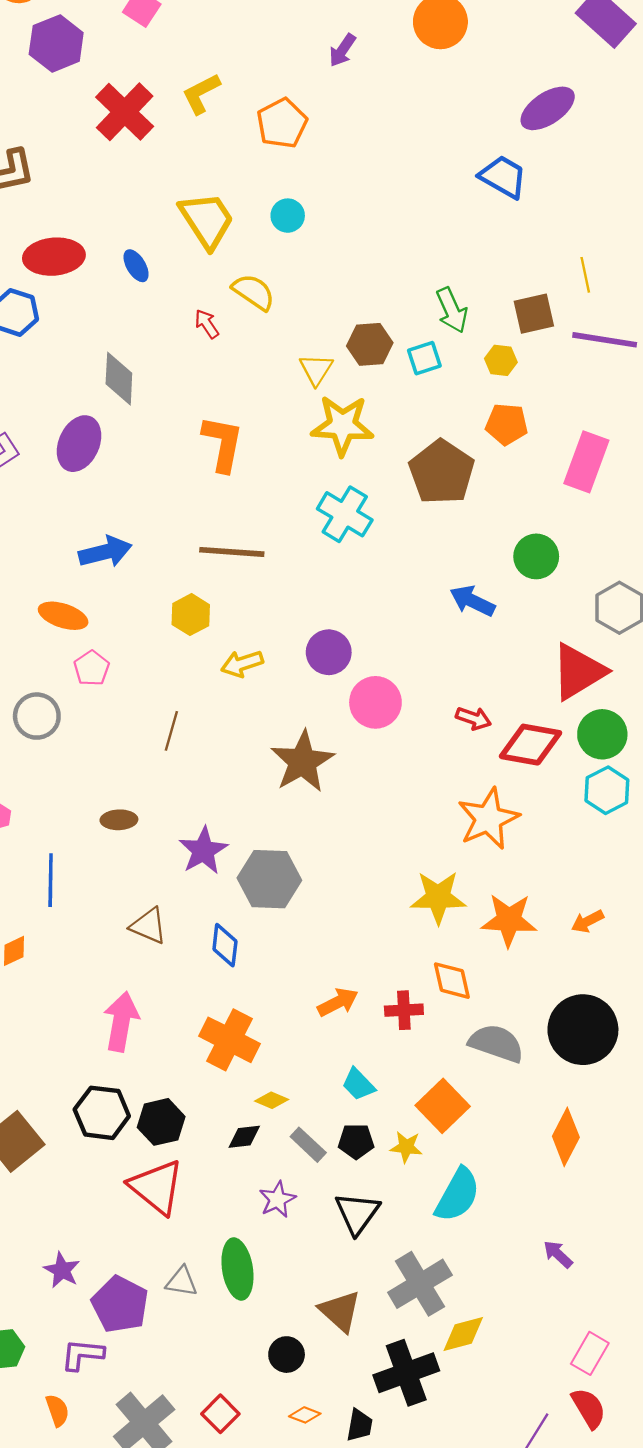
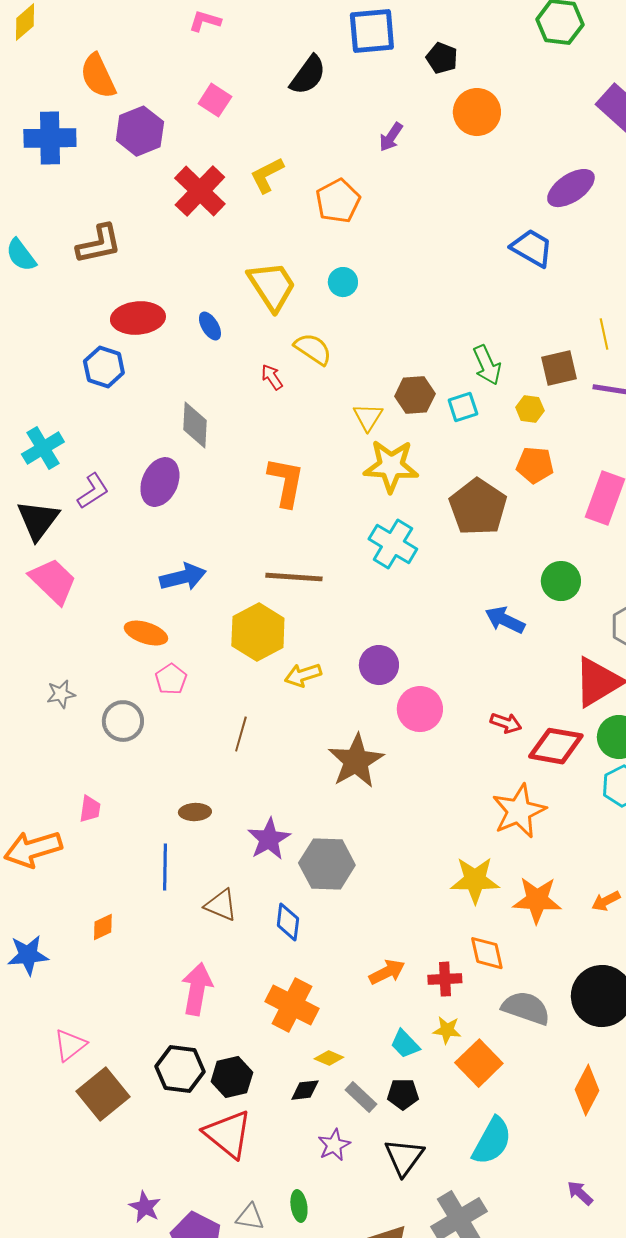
yellow hexagon: (191, 615) -> (258, 632), size x1.6
blue line: (51, 880) -> (165, 867), moved
yellow star: (406, 1147) -> (447, 1030), moved
green ellipse: (237, 1269) -> (299, 1206), size x0.6

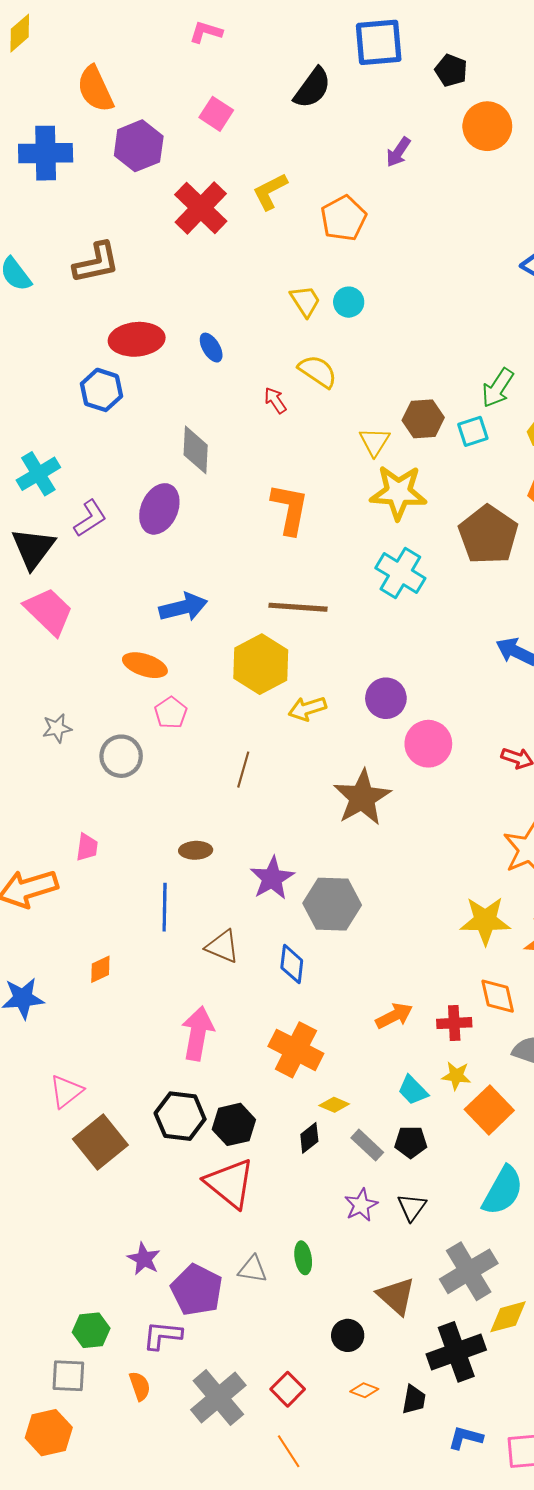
yellow trapezoid: (272, 286) -> (305, 301), moved, size x0.6
green arrow: (487, 365) -> (498, 388), turned 57
black diamond: (305, 1090) -> (309, 1138), turned -32
purple star: (334, 1145) -> (361, 1205), moved
black triangle: (404, 1157) -> (412, 1207), size x0.7

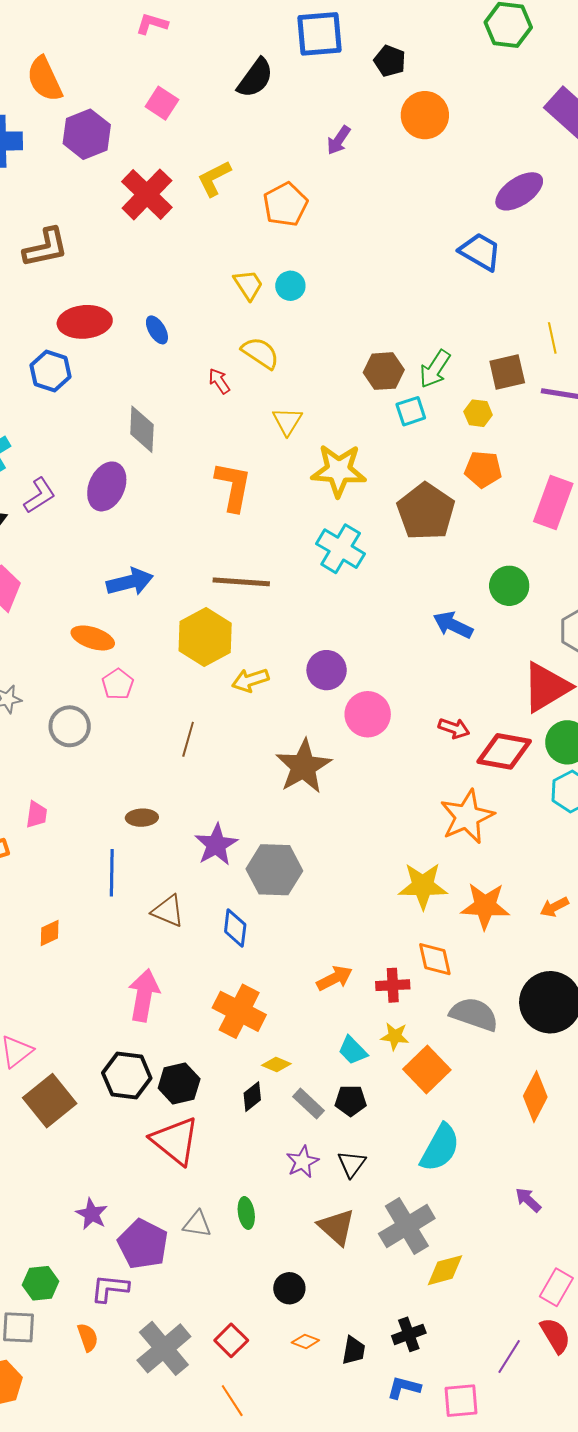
brown hexagon: (423, 419) -> (384, 371), moved
yellow triangle: (375, 442) -> (287, 421), moved
brown triangle: (396, 1296) -> (337, 1227), moved
black cross: (456, 1352) -> (409, 1334), moved, size x0.6

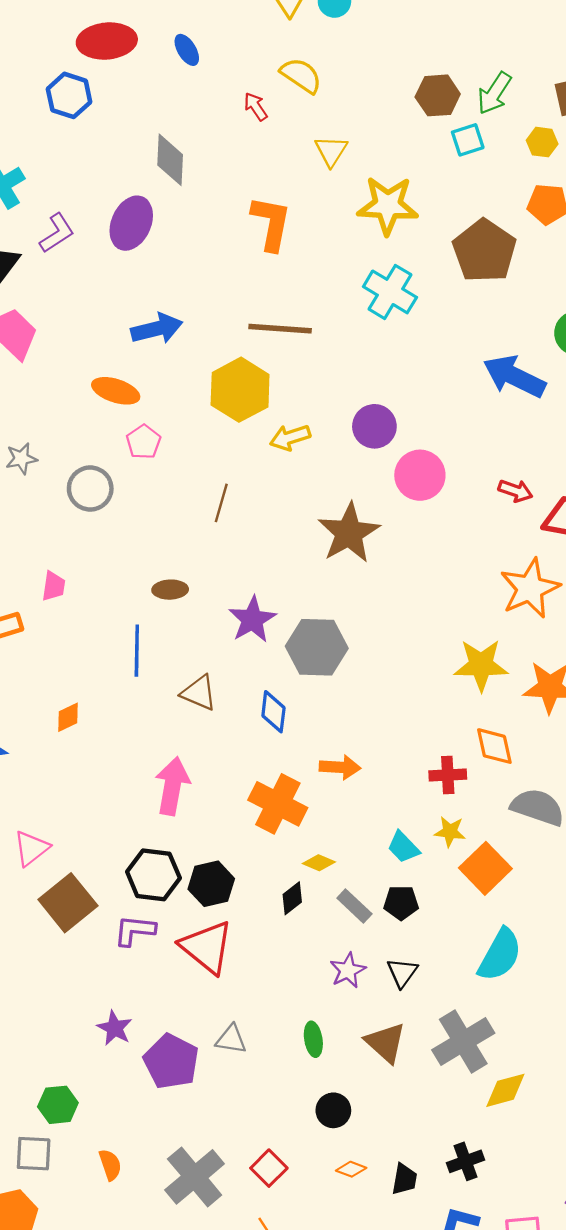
blue arrow: (453, 625) -> (514, 376), size x1.4
orange arrow: (335, 978) -> (340, 767), moved, turned 30
green ellipse: (246, 1213) -> (313, 1039), moved
purple L-shape: (110, 1288) -> (135, 930), moved

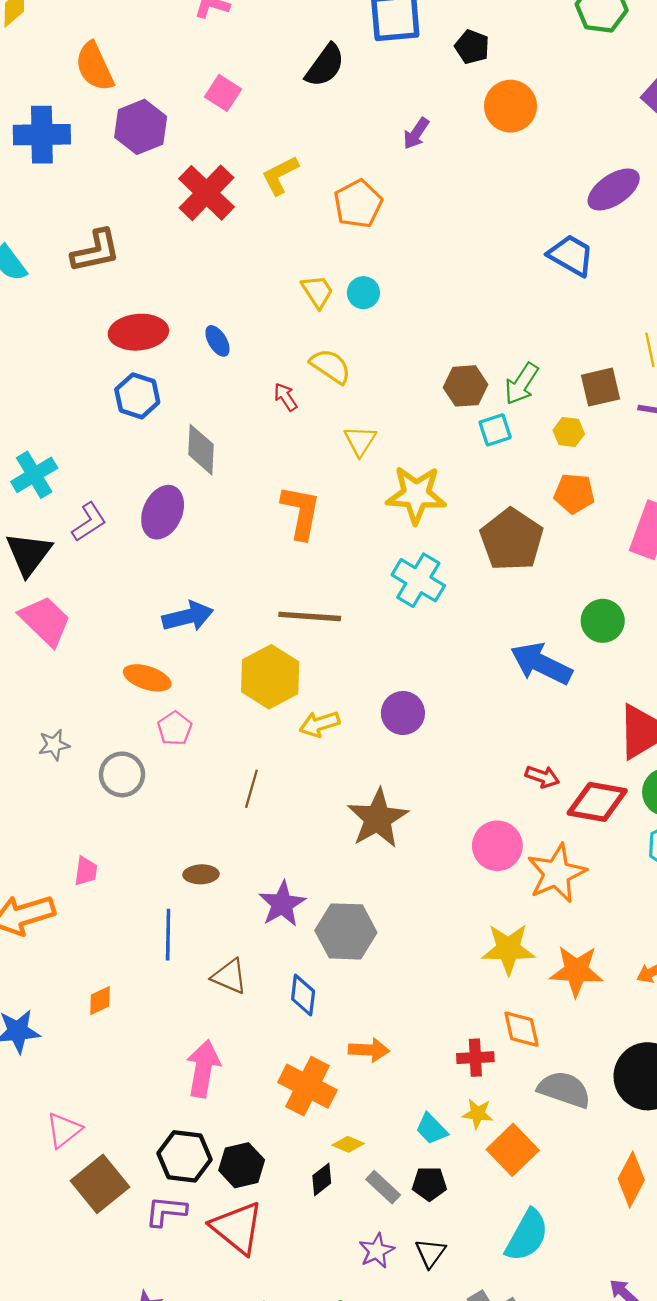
blue hexagon: (69, 95) -> (137, 396), moved
pink circle: (420, 475) -> (497, 846), moved

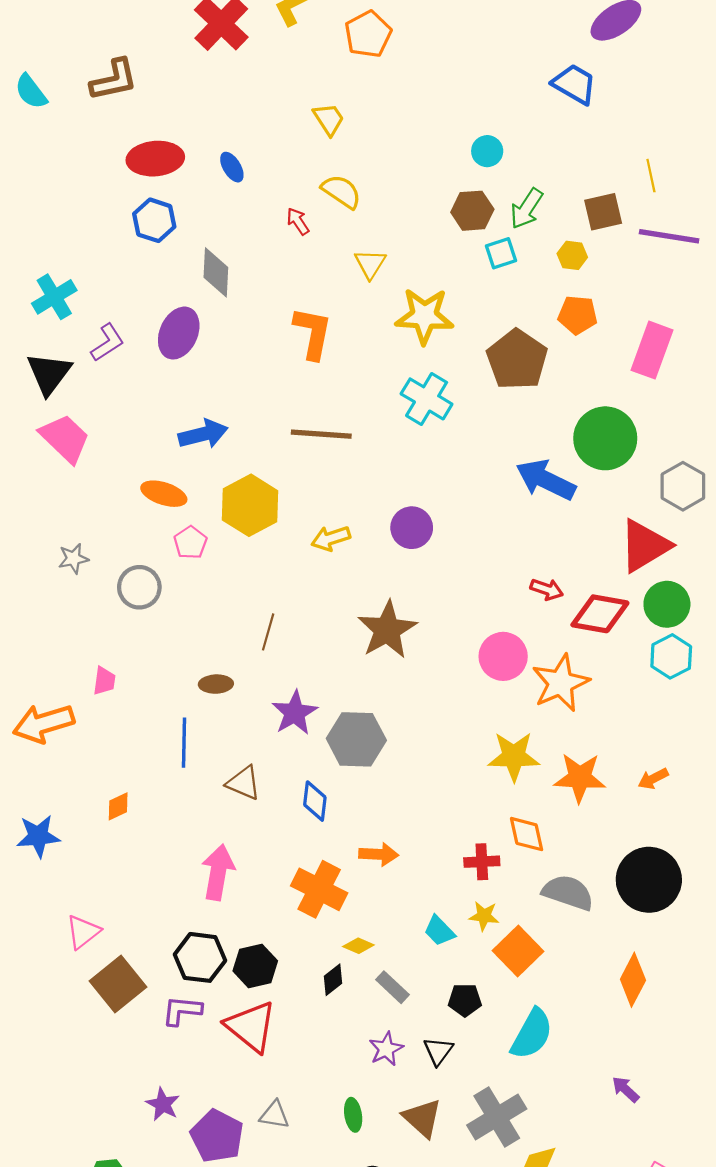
cyan circle: (363, 293) -> (487, 151), moved
green circle: (603, 621) -> (605, 438), size x1.5
yellow hexagon: (270, 677) -> (250, 505), moved
brown line: (251, 789) -> (268, 632), moved
black pentagon: (429, 1184) -> (465, 1000), moved

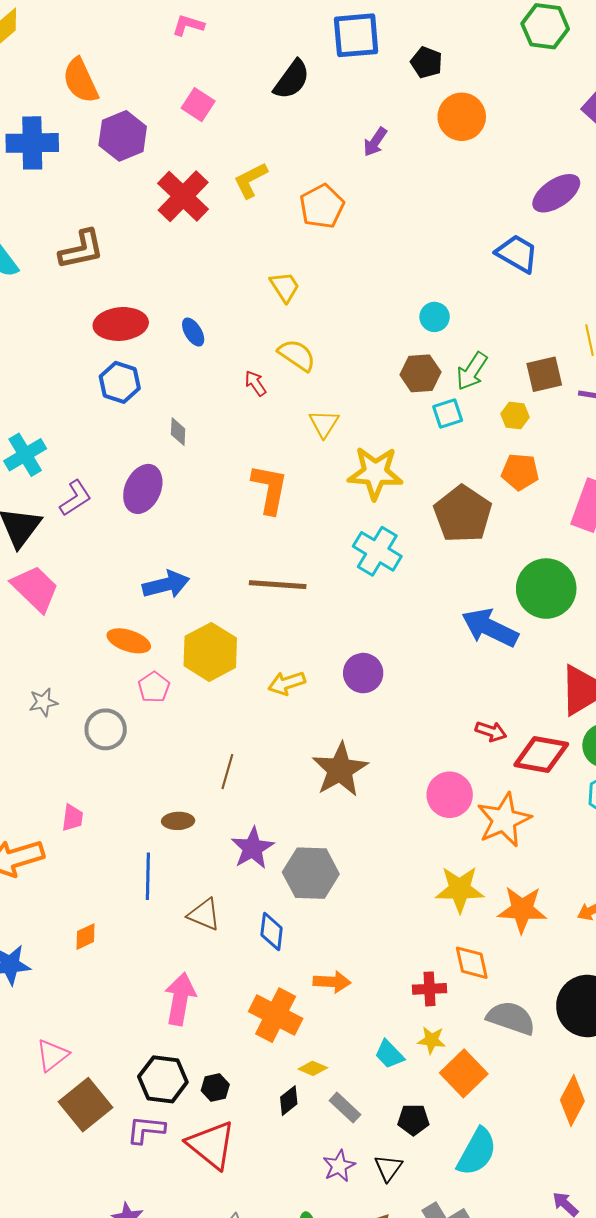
gray diamond: (216, 272) -> (178, 432), size x0.6
black hexagon: (255, 966) -> (215, 1087), size x0.7

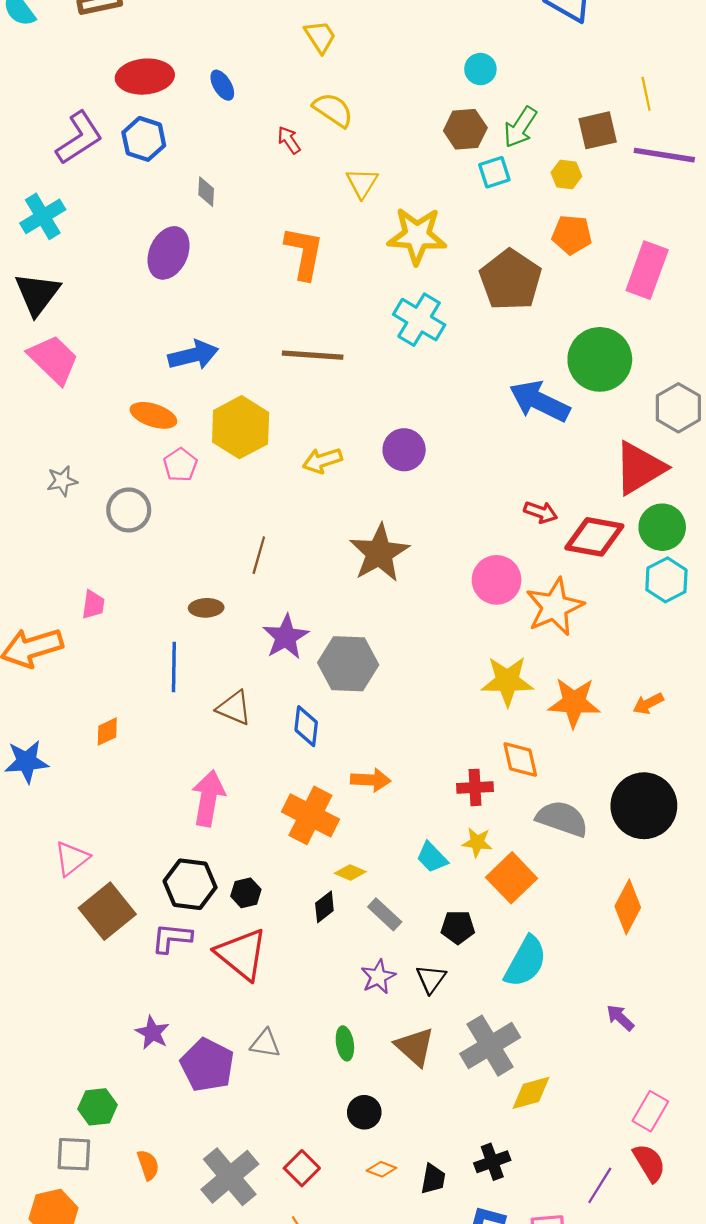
purple L-shape: (75, 498) -> (79, 138), moved, size x1.4

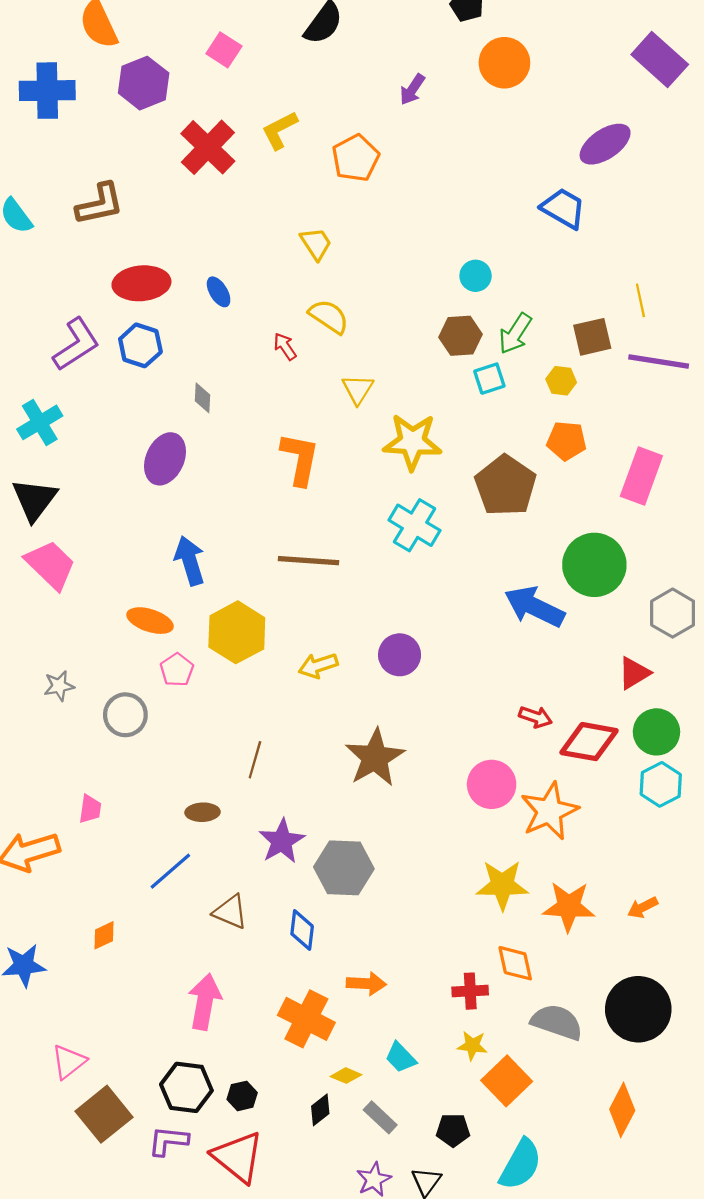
blue arrow: (193, 355) -> (190, 561), turned -93
red triangle: (640, 468) -> (634, 673), size x0.6
blue line: (174, 667) -> (170, 871), turned 48
cyan trapezoid: (432, 857) -> (401, 1057), moved

